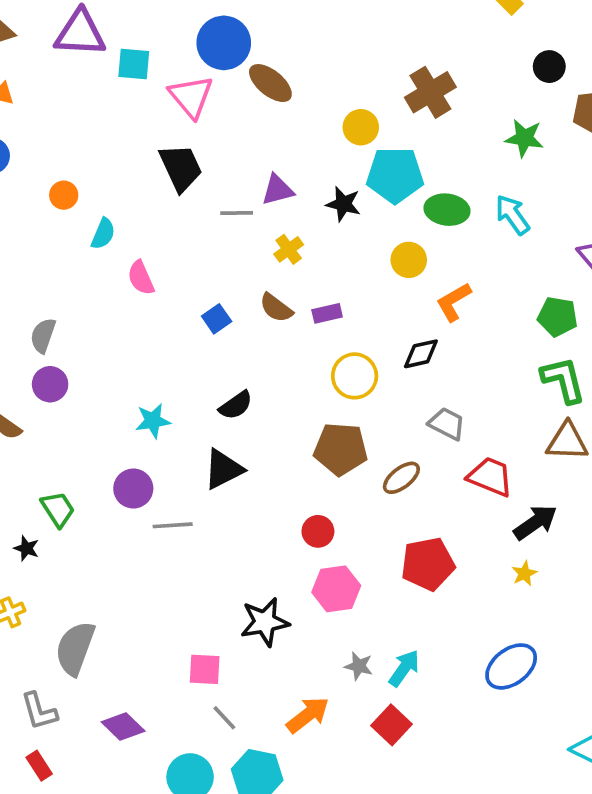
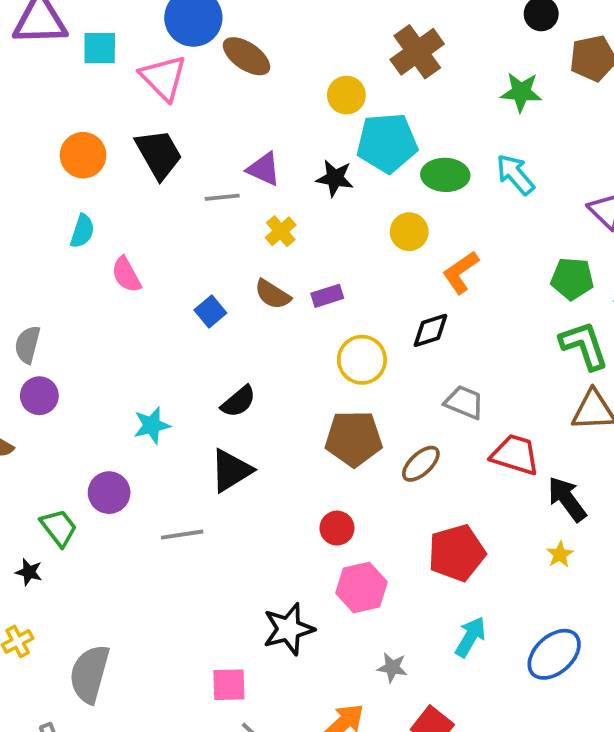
purple triangle: (278, 190) -> (264, 169), turned 44
orange circle: (64, 195) -> (83, 155), moved, size x1.5
purple circle: (133, 489) -> (109, 493), moved
black arrow: (535, 522) -> (567, 499), turned -87
cyan arrow: (404, 668) -> (470, 637), moved

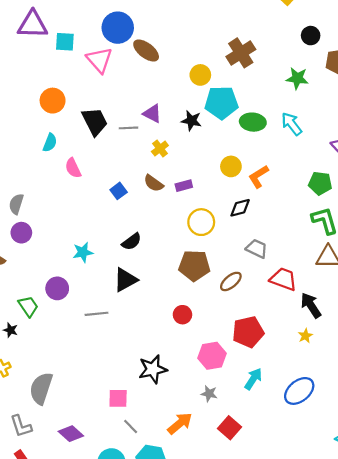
black trapezoid: (159, 154) -> (95, 122), moved
yellow circle: (409, 232) -> (231, 166), moved
pink hexagon: (361, 587) -> (212, 356), moved

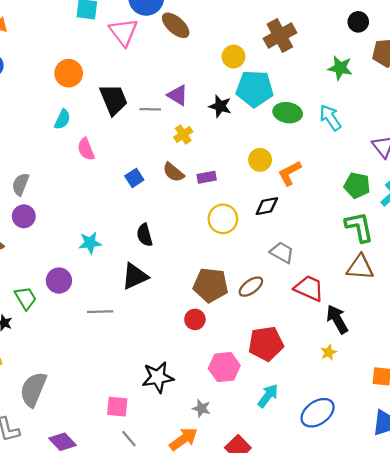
black semicircle: (132, 242) -> (145, 235), turned 108
brown pentagon: (194, 266) -> (211, 285), moved
gray star: (209, 394) -> (201, 408), moved

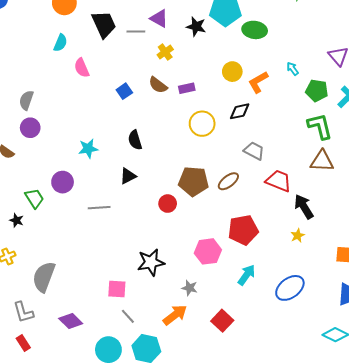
cyan arrow: (330, 118) -> (293, 69), moved, size x0.6
black triangle: (135, 276) -> (128, 176), size x0.7
red circle: (195, 319) -> (168, 204), moved

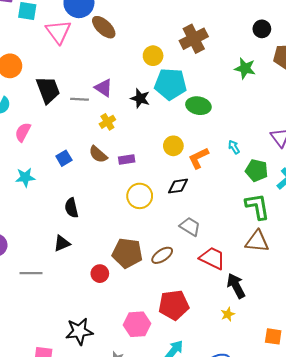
pink semicircle: (82, 68) -> (23, 132), turned 48
cyan star: (88, 149) -> (25, 177), moved

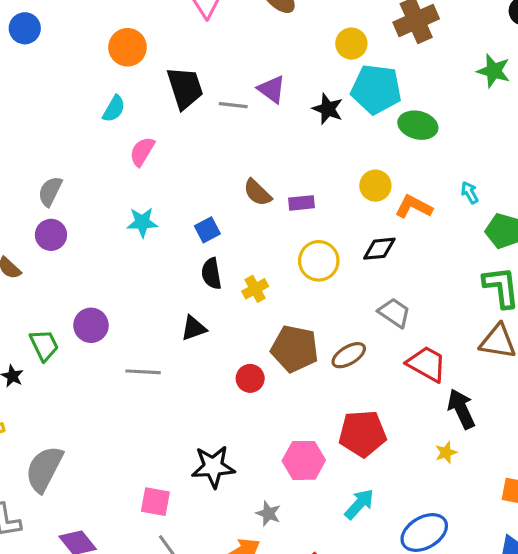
yellow cross: (107, 122) -> (255, 289), moved
blue square: (64, 158) -> (207, 230), moved
orange L-shape: (199, 158) -> (414, 207), turned 50

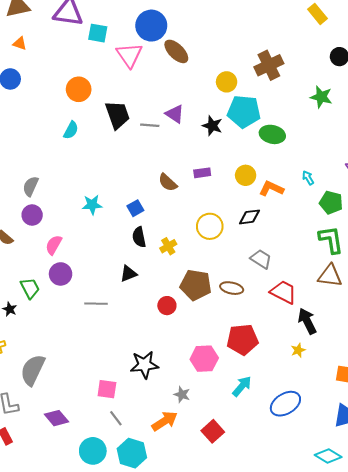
pink semicircle: (142, 152) -> (54, 245), moved
purple rectangle: (301, 203) -> (202, 173), moved
brown ellipse: (349, 355) -> (232, 288), turned 45

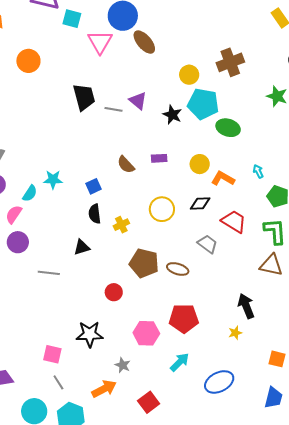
orange circle: (79, 89) -> (28, 61), moved
cyan semicircle: (71, 130) -> (30, 193), moved
red trapezoid: (283, 292) -> (234, 221), moved
red circle: (167, 306) -> (114, 292), moved

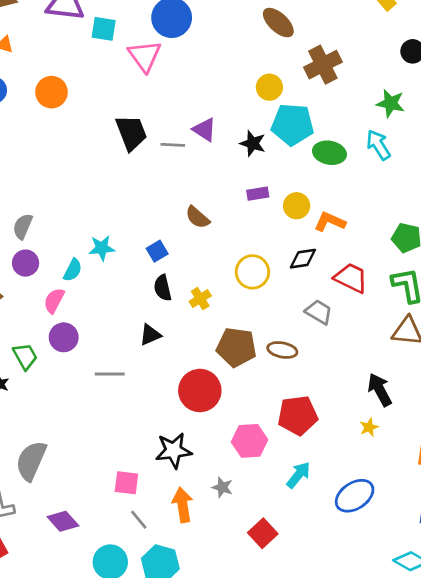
brown ellipse: (144, 42) -> (278, 23), moved
purple rectangle: (159, 158) -> (258, 194), moved
cyan arrow: (258, 171) -> (378, 145), moved, size x1.6
red circle: (114, 292) -> (200, 391), size x1.8
orange arrow: (104, 389) -> (183, 505), moved, turned -65

